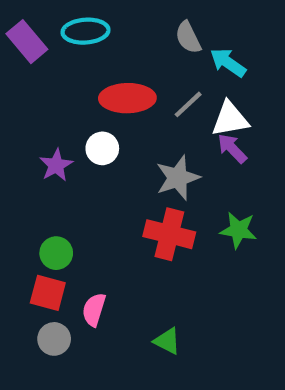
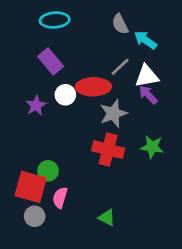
purple rectangle: (27, 42) -> (51, 61), moved
red ellipse: (127, 98) -> (93, 87), moved
green circle: (56, 253) -> (48, 171), moved
red square: (48, 293) -> (31, 187), size x1.4

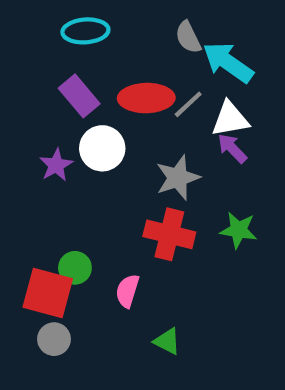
cyan arrow: (145, 40) -> (228, 62), size x1.4
red ellipse: (93, 87) -> (146, 98), moved
white circle: (65, 95) -> (102, 148), size x1.4
pink semicircle: (60, 198) -> (127, 291), moved

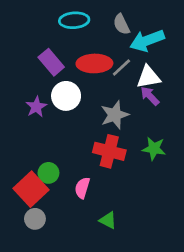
cyan ellipse: (85, 31) -> (74, 20), moved
cyan arrow: (228, 62) -> (147, 41), turned -56
red square: (48, 293) -> (31, 189), turned 32

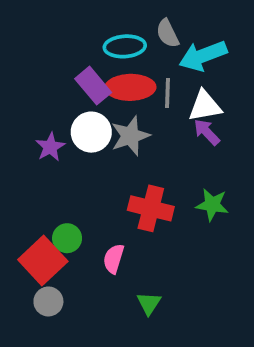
cyan ellipse: (74, 20) -> (125, 46), moved
purple rectangle: (51, 62) -> (93, 86), moved
gray line: (121, 68) -> (168, 93), turned -45
gray star: (115, 115) -> (130, 136), moved
green triangle: (108, 220) -> (149, 303), turned 36

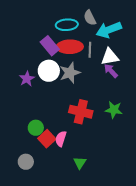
red square: (43, 261) -> (47, 139), moved, size x0.7

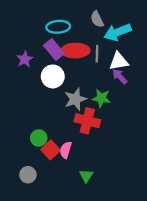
cyan ellipse: (67, 25) -> (58, 27), moved
gray star: (70, 73) -> (75, 99), moved
purple star: (27, 79) -> (25, 59), moved
green star: (114, 110) -> (101, 98), moved

